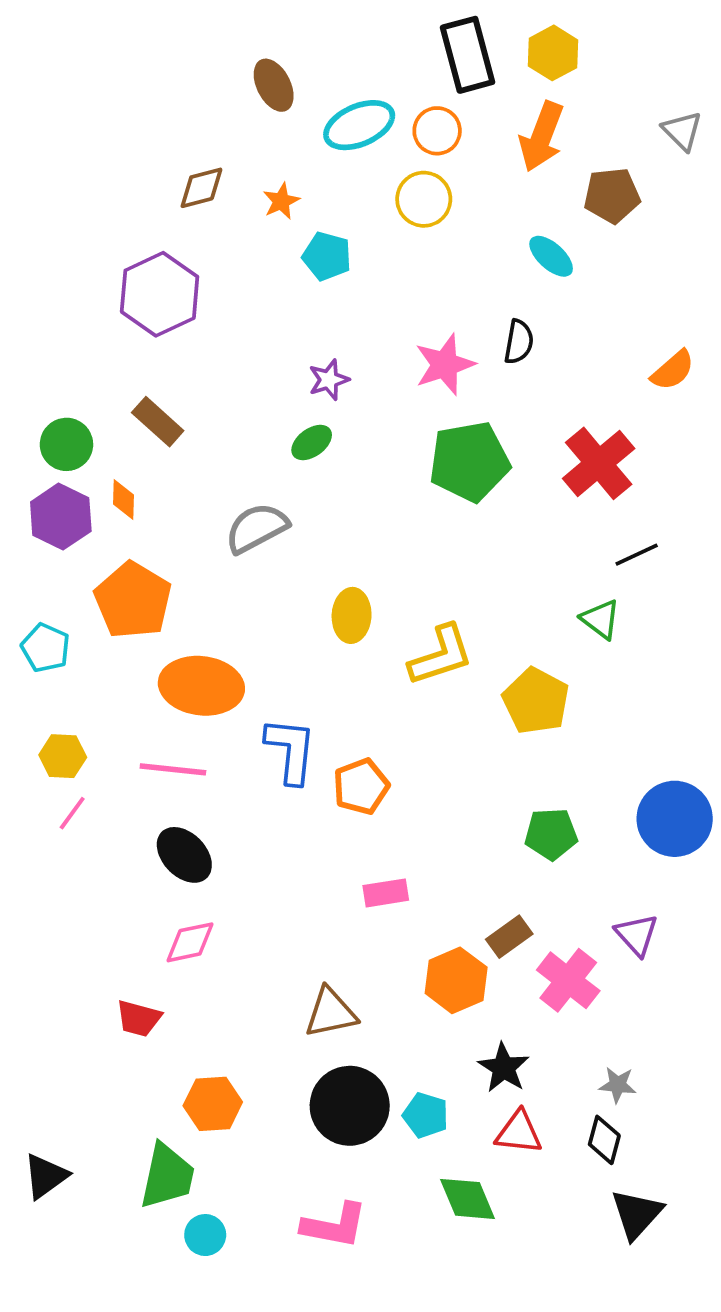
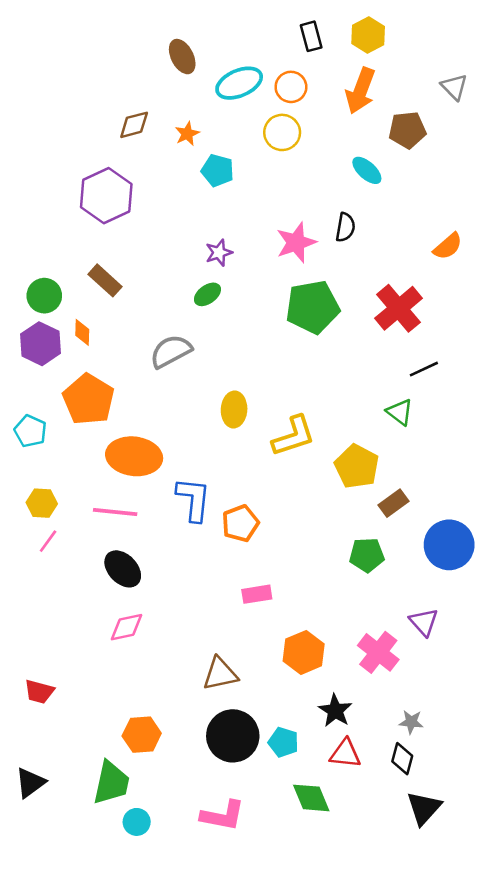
black rectangle: (467, 55) -> (311, 36), size x0.6
brown rectangle: (509, 937) -> (393, 503), moved
red trapezoid: (139, 1018) -> (39, 692), moved

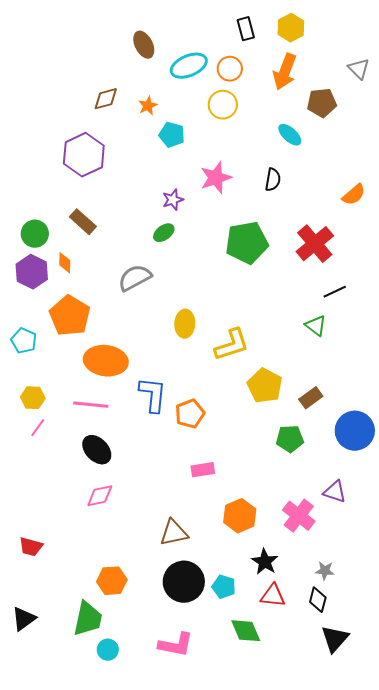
pink star: (296, 243) -> (216, 178), moved
yellow pentagon: (357, 466) -> (265, 386), moved
purple triangle: (424, 622) -> (335, 492), turned -30

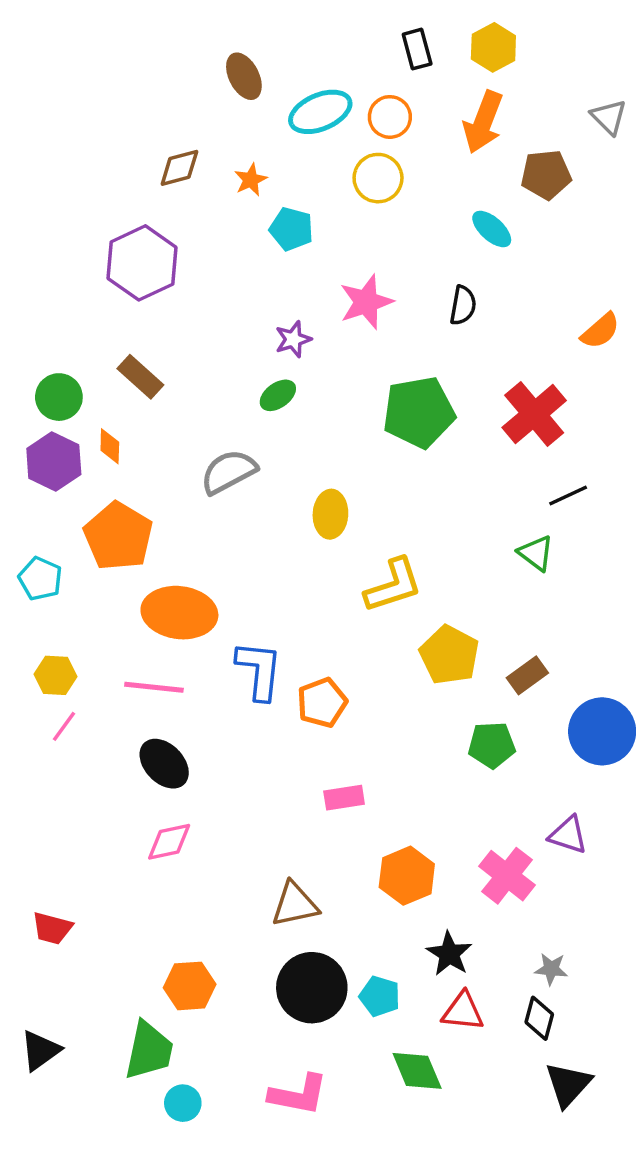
yellow ellipse: (185, 324) -> (330, 514), moved

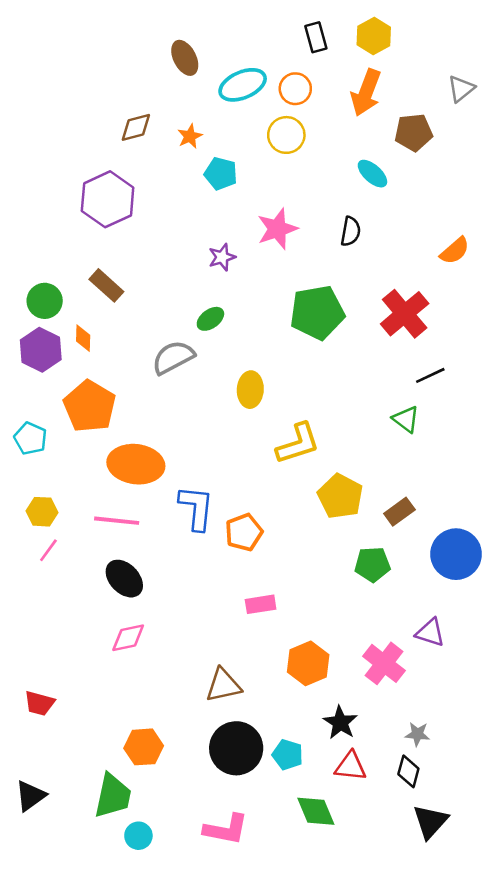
gray triangle: (609, 117) -> (461, 89), turned 36
green ellipse: (278, 395) -> (210, 319), moved

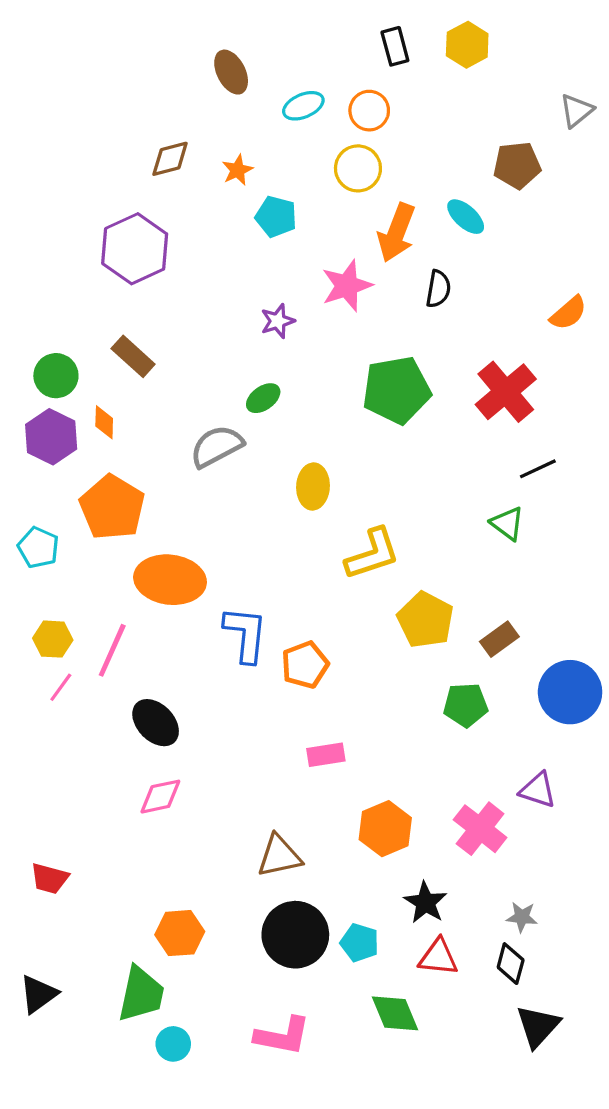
cyan ellipse: (243, 85) -> (303, 106), size x0.7
orange arrow: (366, 93) -> (397, 233), moved
pink line: (117, 521) -> (112, 650), moved, turned -72

